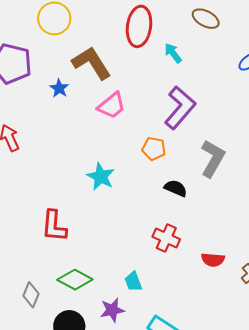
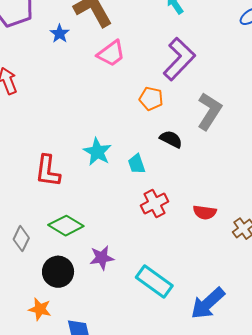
cyan star: (101, 177) -> (97, 152), moved
red cross: (166, 238) -> (154, 204), moved, turned 36
cyan trapezoid: (133, 281) -> (137, 164), moved

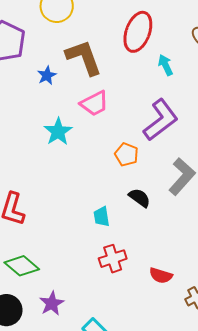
cyan star: (97, 152) -> (58, 132), moved
purple star: (102, 258) -> (52, 303), turned -30

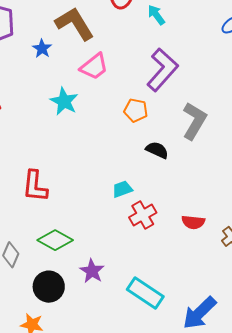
cyan trapezoid: (102, 217) -> (122, 189), moved, turned 90

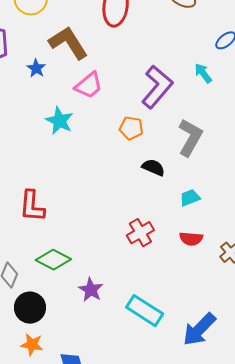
cyan arrow: (156, 15) -> (203, 73), moved
cyan trapezoid: (122, 189) -> (190, 198), moved
black circle: (49, 287) -> (30, 308), moved

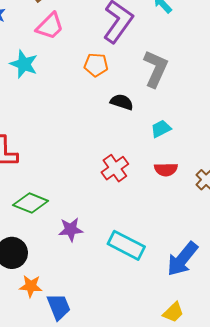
purple star: (91, 290) -> (71, 230), turned -30
orange star: (32, 344) -> (31, 286), moved

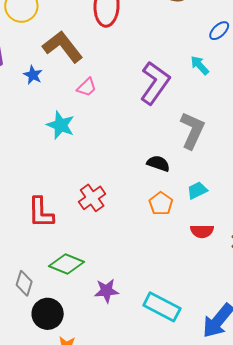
pink trapezoid: (50, 26) -> (87, 87), size x0.7
orange pentagon: (96, 65) -> (161, 204), moved, turned 30
red cross: (115, 168) -> (92, 198), moved

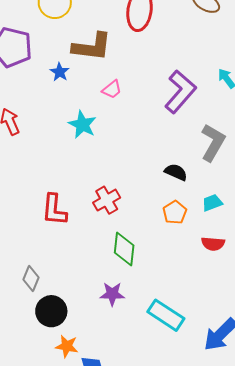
brown L-shape: (63, 47) -> (92, 47), turned 129
green diamond: (67, 264) -> (124, 249), moved, turned 68

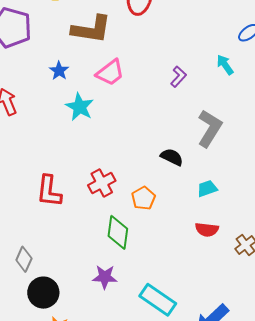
blue star: (60, 72) -> (59, 71), moved
pink trapezoid: (112, 89) -> (110, 73), size x1.4
purple L-shape: (180, 92) -> (178, 77), size x0.5
orange pentagon: (175, 212) -> (143, 198), moved

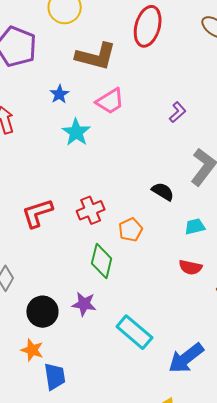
red L-shape: (49, 191) -> (37, 213), turned 60
black circle: (43, 293) -> (42, 312), moved

